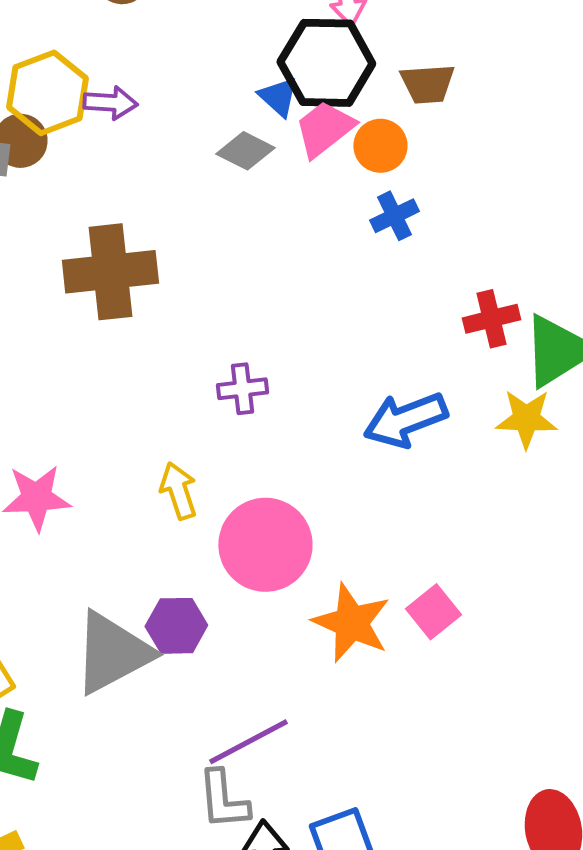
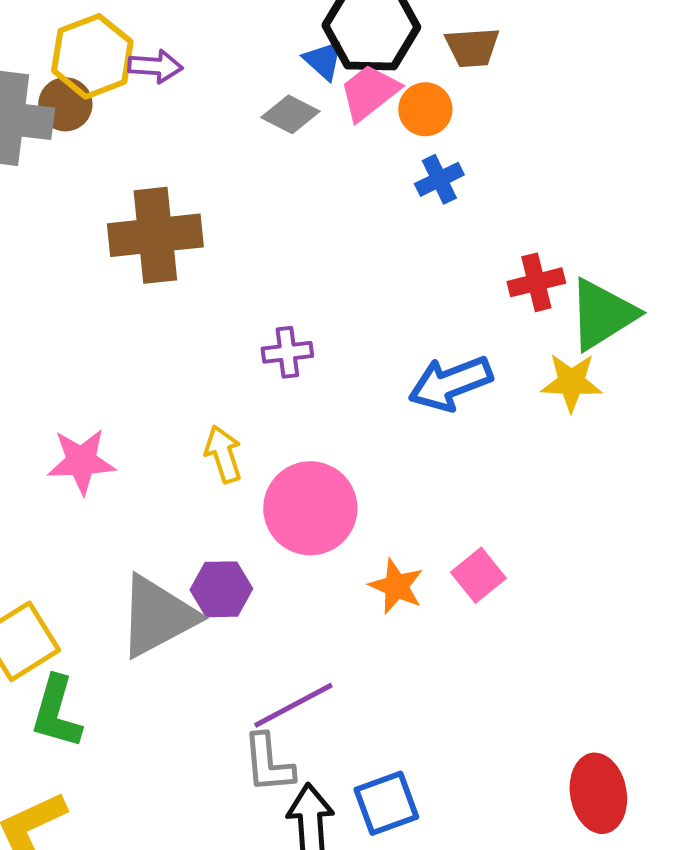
orange star: (351, 623) -> (396, 586), size x0.7

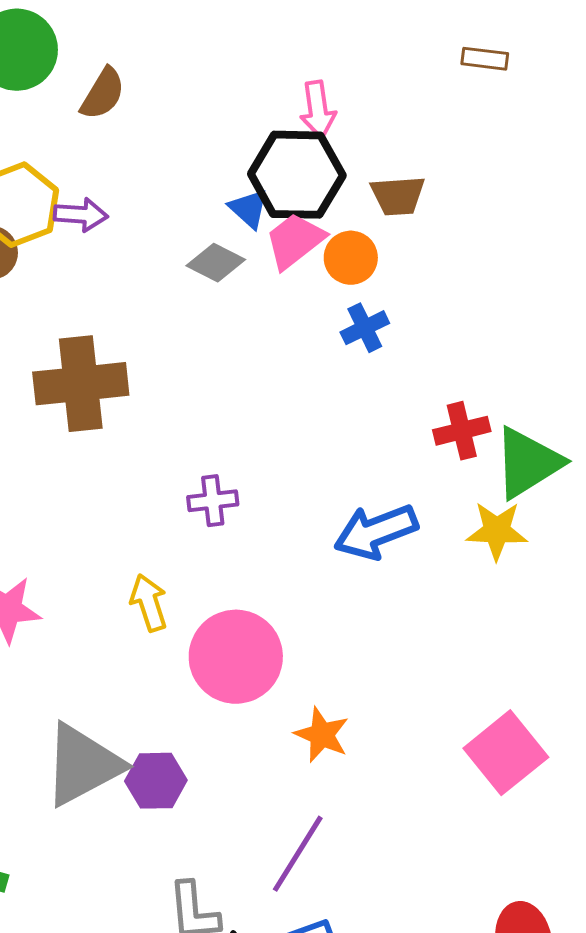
pink square: (478, 575) -> (506, 753), moved, size x1.5
purple hexagon: (221, 589) -> (156, 781), moved
purple line: (293, 705) -> (298, 854), moved, turned -30

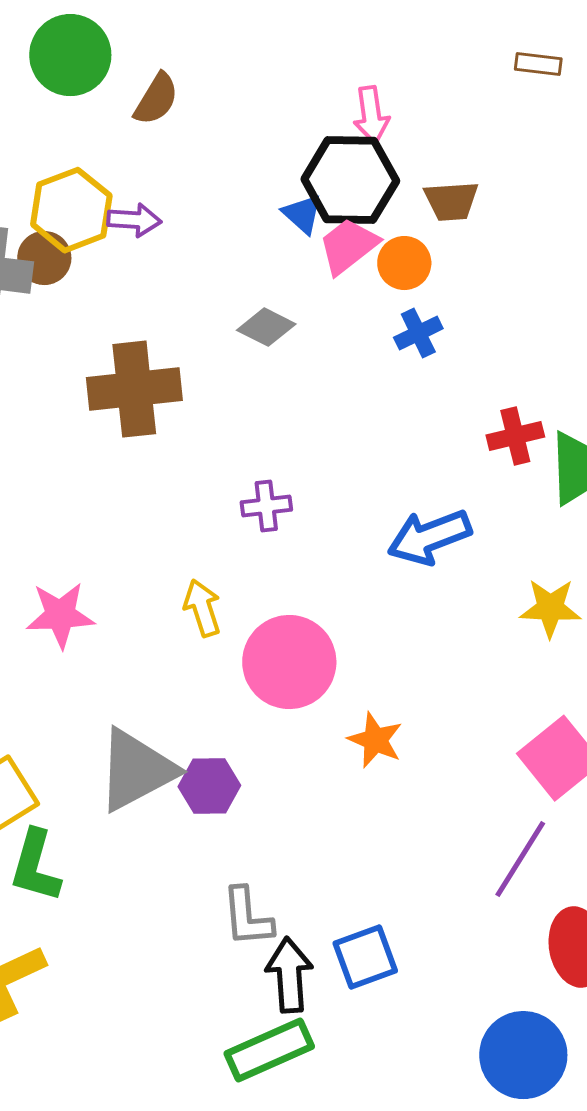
gray diamond: (216, 263) -> (266, 327), moved
yellow star: (497, 531) -> (550, 608), moved
purple line: (298, 854) -> (520, 859), moved

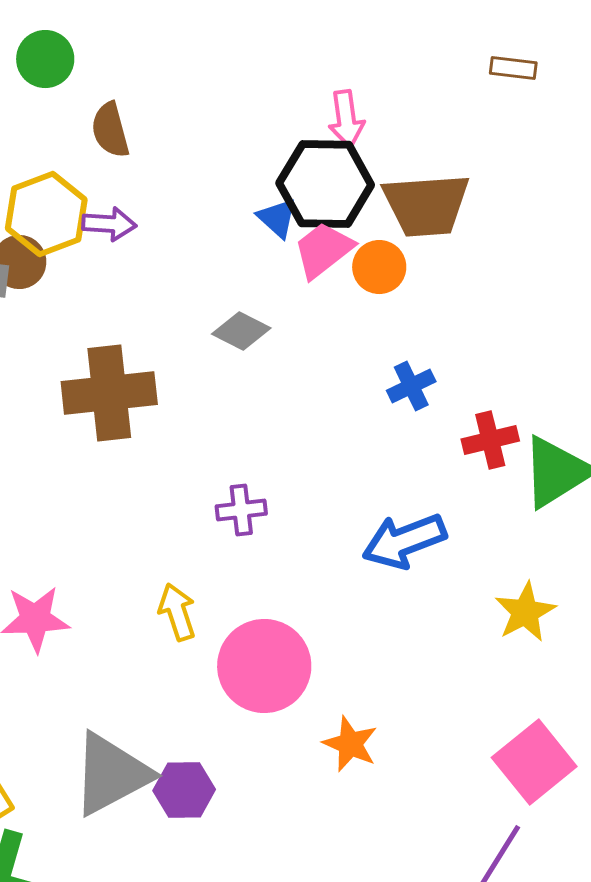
green circle: (70, 55) -> (45, 59), size x0.7
brown semicircle: (156, 99) -> (110, 130), moved, turned 134
brown trapezoid: (451, 201) -> (426, 205), size x1.6
blue cross: (418, 333) -> (411, 386), moved
yellow star: (550, 608) -> (525, 612), turned -30

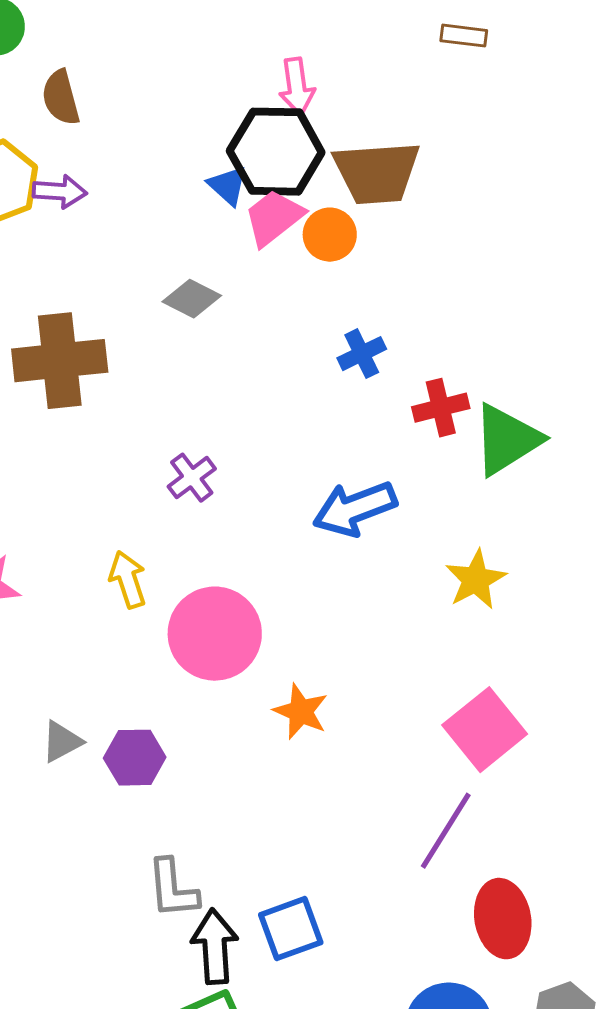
purple cross: (241, 510) -> (192, 478), turned -30
gray triangle: (111, 774) -> (62, 742), size x0.5

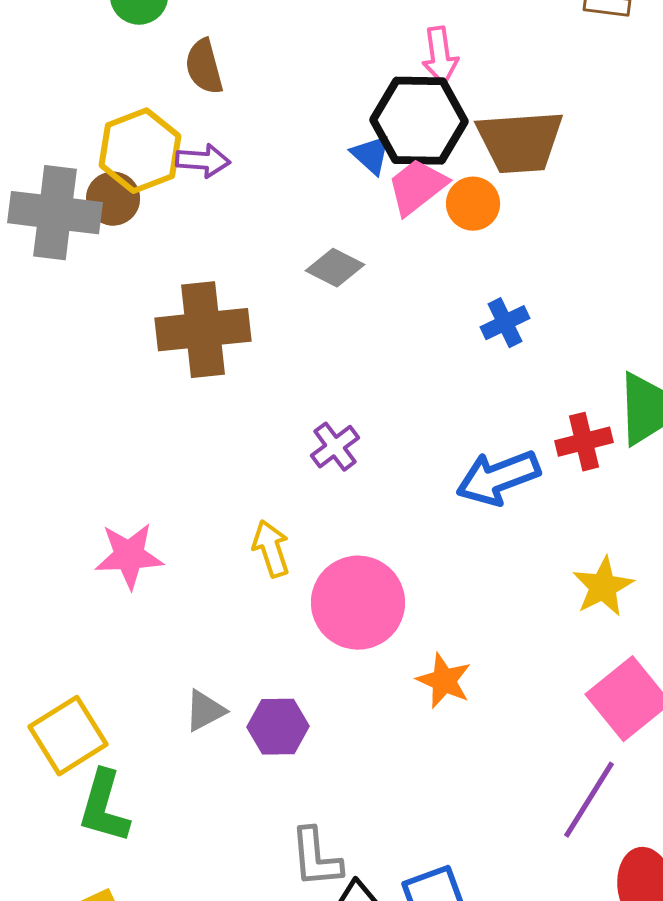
red cross: (441, 408) -> (584, 442), moved
yellow star: (476, 580) -> (603, 587), moved

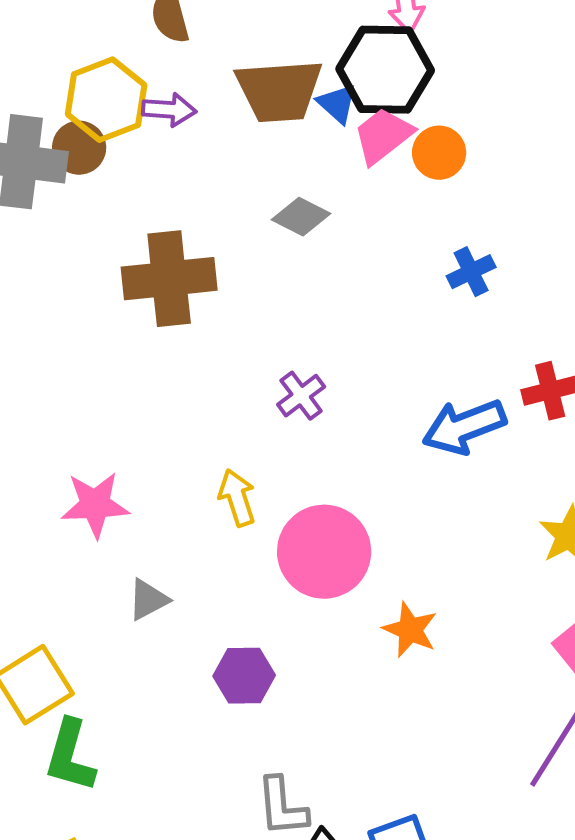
brown trapezoid: (520, 142) -> (279, 91), moved
gray triangle: (205, 711) -> (148, 600), moved

